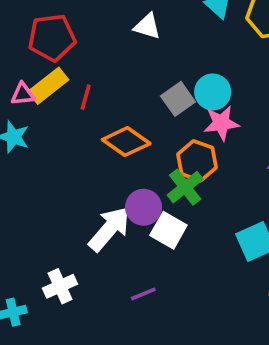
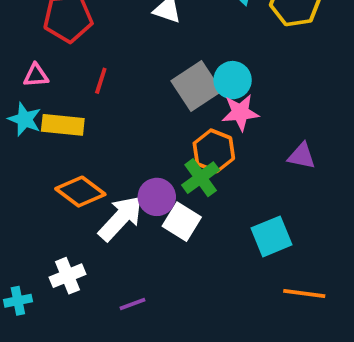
yellow rectangle: (48, 86) -> (63, 125), moved, turned 42
gray square: (178, 99) -> (196, 86), size x1.4
orange diamond: (126, 142) -> (80, 192), moved
purple line: (143, 294) -> (133, 304), moved

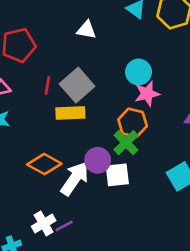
gray square: (196, 86) -> (77, 85), moved
yellow rectangle: (63, 125) -> (70, 113), moved
white square: (182, 222) -> (117, 175), turned -30
purple line: (133, 304) -> (64, 226), moved

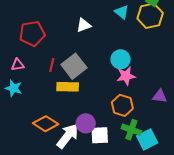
white triangle: (86, 30) -> (84, 25), turned -35
orange hexagon: (133, 123) -> (122, 105), moved
green cross: (126, 143) -> (131, 130), moved, turned -30

